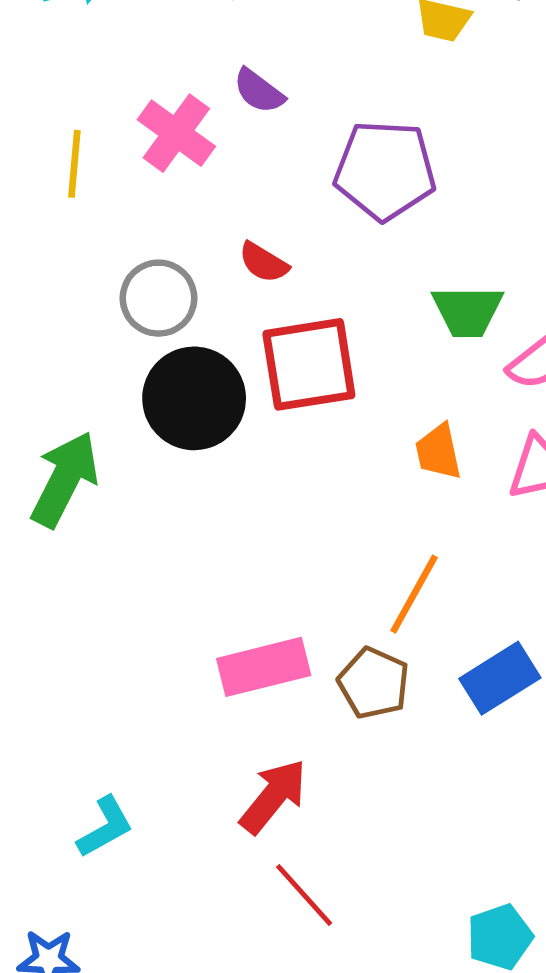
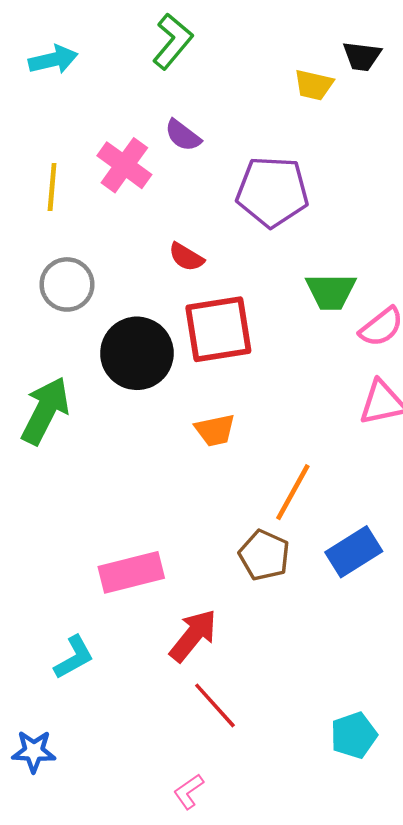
gray circle: (159, 298) -> (67, 284), moved
orange trapezoid: (438, 452) -> (215, 430), moved, turned -90
pink rectangle: (264, 667) -> (131, 572), moved

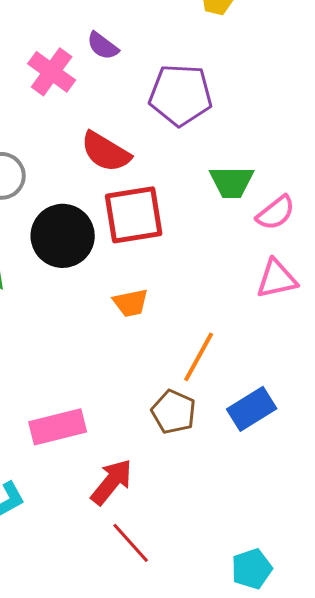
red semicircle: (186, 257) -> (106, 152), size x1.6

